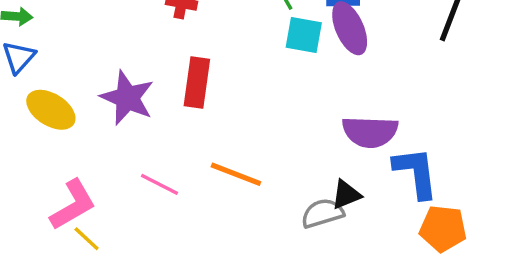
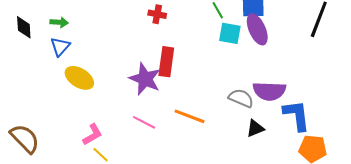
purple star: (127, 98) -> (145, 79), moved
pink L-shape: (73, 205) -> (92, 134), size x0.7
gray semicircle: (322, 213) -> (241, 98), moved, turned 40

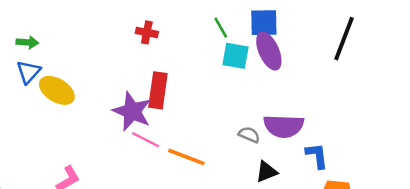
yellow ellipse: (79, 78) -> (57, 90), moved
gray semicircle: (241, 98) -> (249, 135), size x0.7
blue L-shape: (297, 115) -> (317, 156), size x0.7
pink line: (144, 122) -> (146, 140), moved

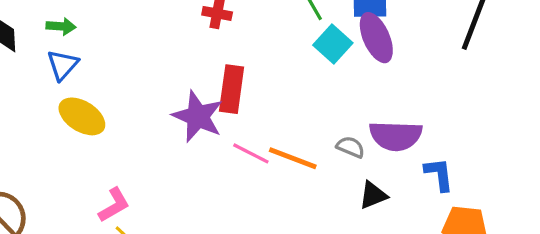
cyan square: (236, 56) -> (333, 44), turned 32
yellow ellipse: (57, 90) -> (82, 116), moved
pink line: (146, 140) -> (251, 153), moved
orange line: (186, 157) -> (293, 158), moved

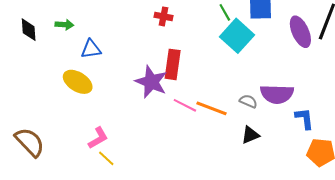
purple ellipse: (376, 38) -> (300, 32), moved
cyan square: (333, 44) -> (237, 36), size x1.4
blue triangle: (63, 65) -> (91, 49), moved, turned 40
black triangle: (373, 195) -> (250, 135), moved

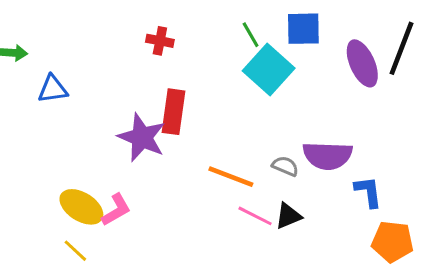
yellow ellipse: (78, 82) -> (81, 207), moved
pink line: (185, 105) -> (255, 216), moved
pink L-shape: (98, 138) -> (116, 210), moved

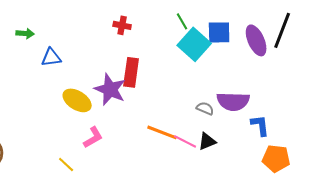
blue square: (303, 29) -> (219, 32), moved
orange line: (231, 177) -> (162, 132), moved
yellow ellipse: (81, 207) -> (77, 100), moved

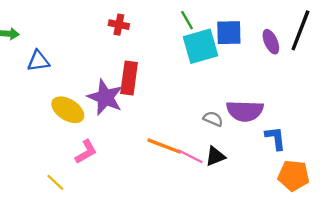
purple ellipse: (256, 40) -> (271, 42), size x0.7
cyan square: (194, 44) -> (201, 46), turned 32

